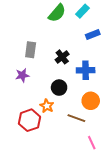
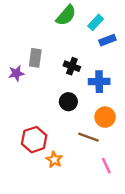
cyan rectangle: (83, 11) -> (96, 22), moved
black cross: (62, 57) -> (72, 66), turned -32
purple star: (22, 75) -> (16, 73), moved
orange star: (47, 106) -> (54, 160), moved

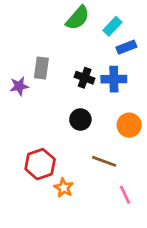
blue cross: (99, 82) -> (114, 79), moved
orange circle: (105, 117) -> (129, 125), moved

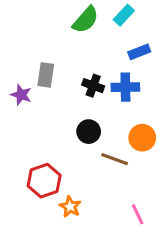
cyan rectangle: (112, 26) -> (124, 15), moved
purple star: (19, 86) -> (21, 95), turned 30
brown line: (104, 161) -> (115, 159), moved

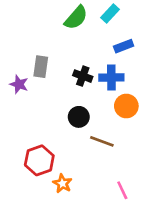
orange circle: (142, 138) -> (126, 106), moved

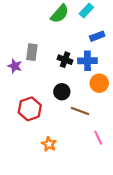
red hexagon: (39, 160) -> (30, 109), moved
pink line: (122, 190) -> (98, 138), moved

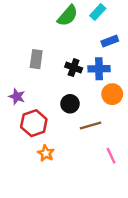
purple star: (15, 66) -> (17, 97), moved
brown line: (80, 111) -> (91, 126), turned -36
orange star: (49, 144) -> (46, 153), moved

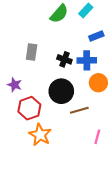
black circle: (70, 104) -> (61, 91), size x1.5
orange star: (46, 153) -> (40, 135), size x1.5
pink line: (111, 156) -> (97, 137), turned 40

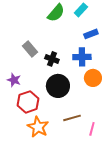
gray rectangle: (32, 52) -> (30, 49), turned -49
black cross: (64, 59) -> (52, 59), moved
brown line: (79, 110) -> (72, 118), moved

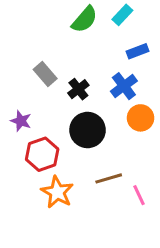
blue cross: (82, 57) -> (124, 86), turned -36
black cross: (52, 59) -> (78, 89), turned 32
pink line: (92, 129) -> (139, 195), turned -40

